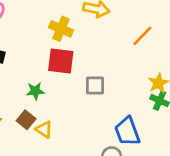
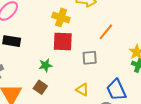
orange line: (142, 36) -> (106, 32), moved
yellow triangle: (44, 129) -> (82, 90), moved

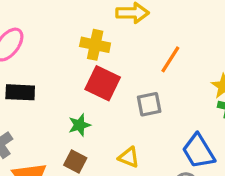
red square: (63, 41) -> (103, 83), turned 30
yellow triangle: (82, 90) -> (129, 157), moved

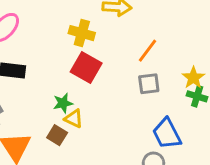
gray square: (149, 104) -> (149, 84), moved
yellow triangle: (129, 157) -> (74, 119), moved

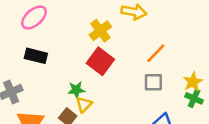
yellow cross: (82, 33) -> (100, 31), turned 30
yellow triangle: (74, 119) -> (84, 104), turned 42

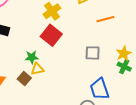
orange line: (156, 53) -> (105, 19), moved, turned 30
yellow triangle: (84, 104) -> (37, 69), turned 32

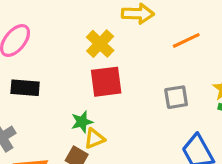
red square: (51, 35) -> (106, 82), turned -35

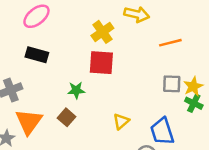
gray square: (176, 97) -> (172, 84), moved
yellow triangle: (94, 139) -> (121, 121), moved, turned -30

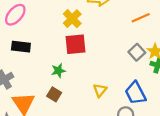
orange line: (170, 43) -> (141, 18), moved
gray square: (172, 84) -> (137, 52), turned -35

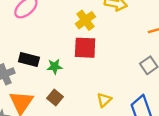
black rectangle: (21, 47) -> (29, 59), moved
green star: (58, 71) -> (55, 67), moved

